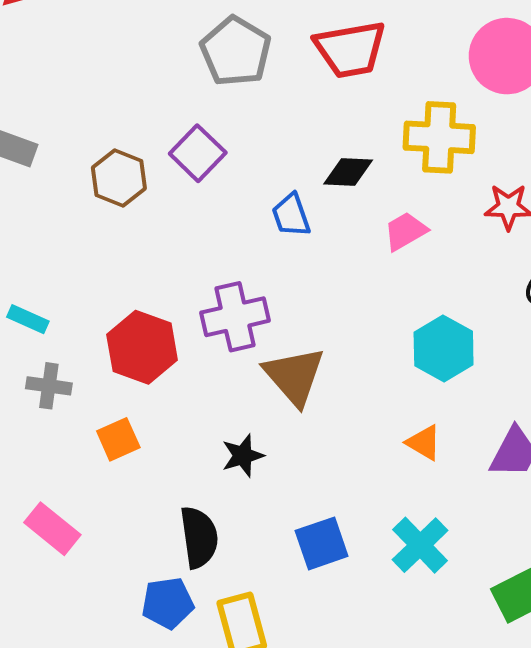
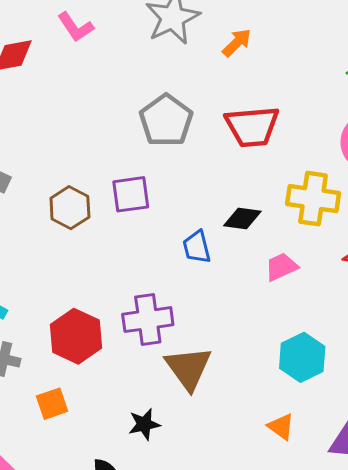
purple square: (198, 153) -> (131, 194), turned 33

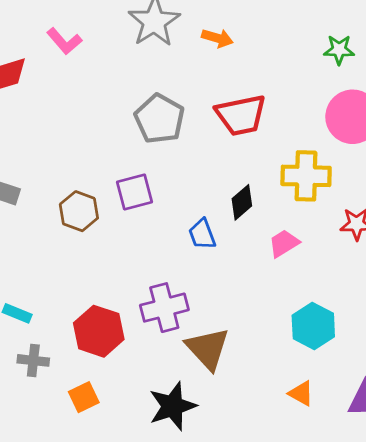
orange arrow: (237, 43) -> (217, 38), turned 68
black diamond: (242, 218) -> (242, 202), turned -42
black star: (144, 424) -> (173, 406), size x1.6

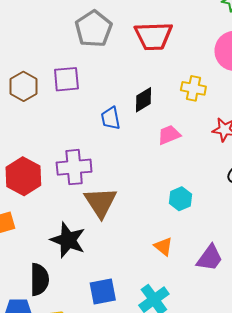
yellow cross: (306, 176) -> (193, 88), size x0.7
cyan hexagon: (313, 326) -> (180, 199), size x0.7
black star: (173, 406) -> (68, 240), turned 30

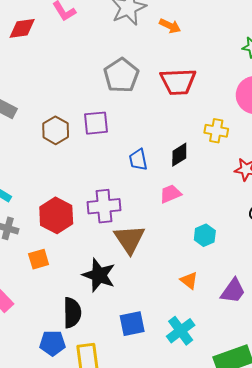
black diamond: (143, 100) -> (179, 155), moved
pink trapezoid: (169, 135) -> (171, 194), moved

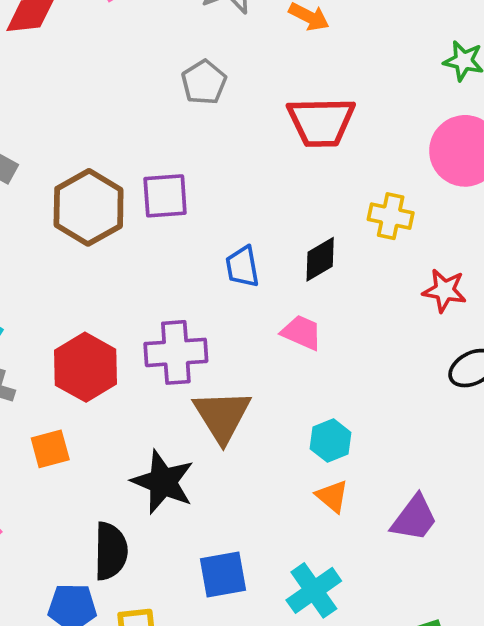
gray pentagon: (121, 75) -> (204, 82), moved, size x0.7
brown hexagon: (56, 130) -> (89, 207), size x1.4
pink trapezoid: (171, 194) -> (302, 332), turned 45
cyan hexagon: (205, 235) -> (330, 441), moved

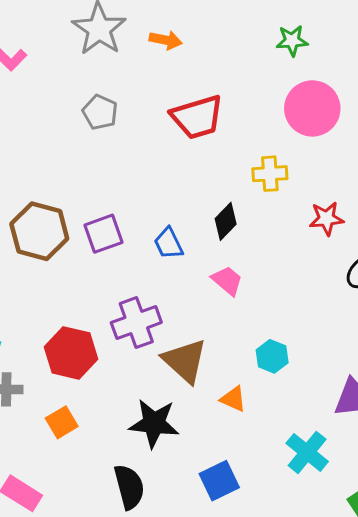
purple square: (165, 196) -> (103, 234), moved
pink trapezoid: (302, 332) -> (227, 281), turned 32
orange triangle: (332, 496) -> (233, 399), moved
cyan cross: (314, 590) -> (307, 452), moved

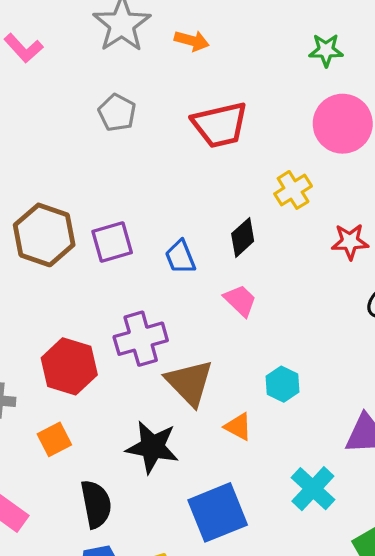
yellow cross: (270, 174) -> (293, 190), turned -32
blue square: (219, 481) -> (218, 512), size x1.4
black semicircle: (129, 487) -> (96, 504), moved

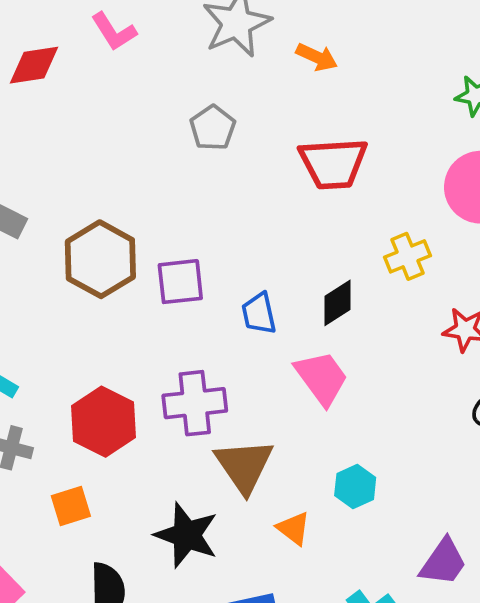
pink trapezoid: (240, 301) -> (322, 378), size x1.4

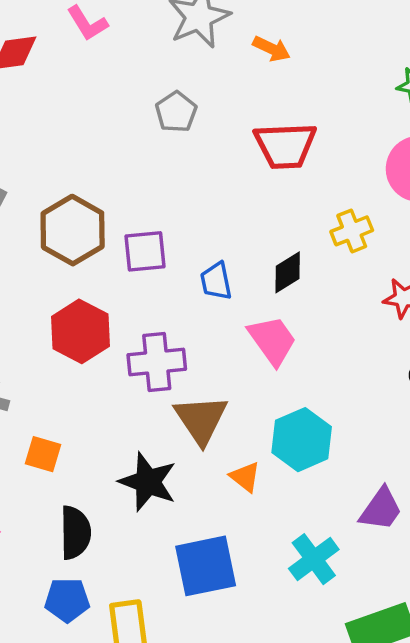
red hexagon: (104, 422) -> (80, 331), moved
cyan hexagon: (355, 487) -> (302, 440), size x1.6
orange square: (71, 506) -> (43, 454), turned 33

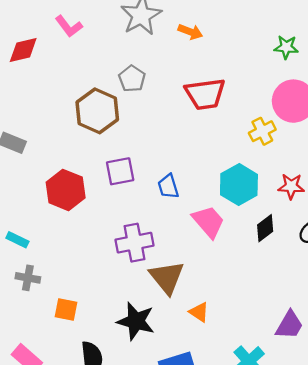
brown hexagon: (73, 230) -> (97, 111), moved
yellow cross: (352, 231) -> (262, 131), moved
black diamond: (288, 272) -> (265, 228), moved
red hexagon: (80, 331) -> (66, 190), moved
cyan hexagon: (302, 440) -> (239, 185), moved

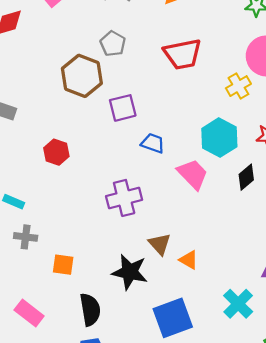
purple square: (120, 171) -> (123, 108), moved
blue trapezoid: (168, 186) -> (153, 143), turned 130
red hexagon: (66, 190) -> (56, 152), size x0.7
brown triangle: (167, 277) -> (160, 244), moved, size x0.7

